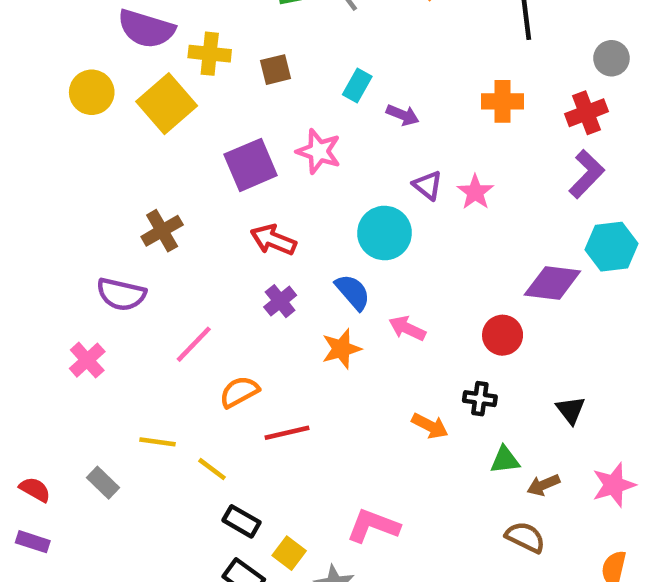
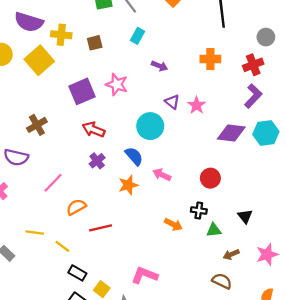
cyan rectangle: (357, 85) -> (138, 36), moved
purple diamond: (552, 283) -> (231, 133), moved
green triangle: (505, 460) -> (214, 230), moved

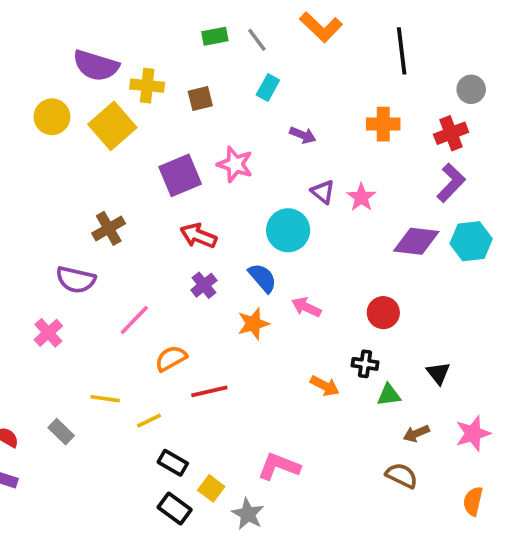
yellow line: (62, 246) -> (149, 421), turned -63

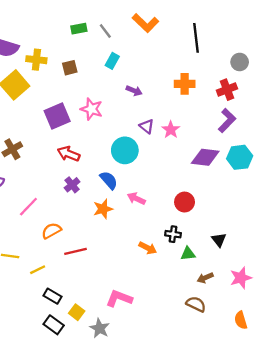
orange semicircle: (473, 501) -> (241, 320), turned -30

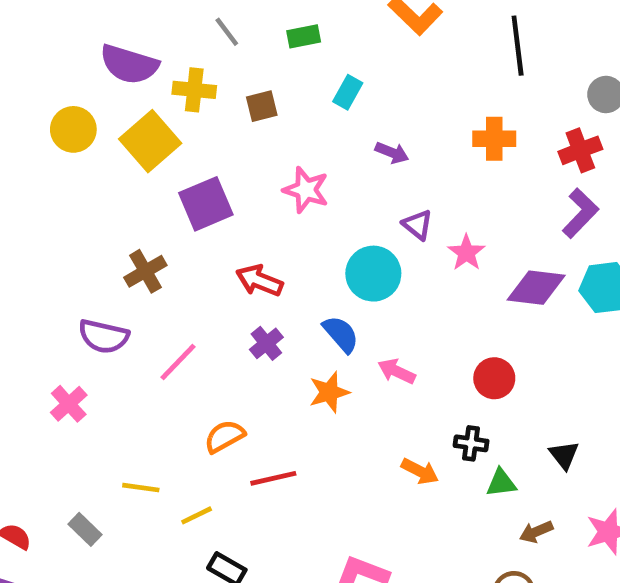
green rectangle: (79, 29) -> (304, 36), moved
gray line: (105, 31) -> (227, 32), moved
purple square: (57, 116) -> (206, 204), moved
pink star: (171, 130) -> (466, 253), moved
pink line: (28, 207) -> (178, 362), moved

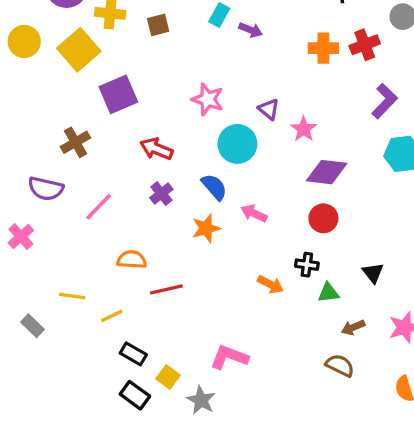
red cross: (580, 150) -> (365, 45), moved
purple arrow: (392, 153) -> (251, 30), moved
pink star: (306, 190) -> (208, 99), moved
purple diamond: (536, 288) -> (327, 172), moved
orange semicircle: (225, 436) -> (132, 260), turned 32

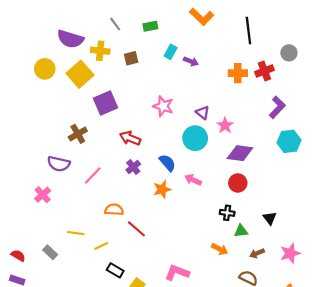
cyan circle: (237, 144) -> (195, 138), moved
orange arrow: (270, 284) -> (220, 249), moved
red line: (166, 289) -> (136, 229), turned 54

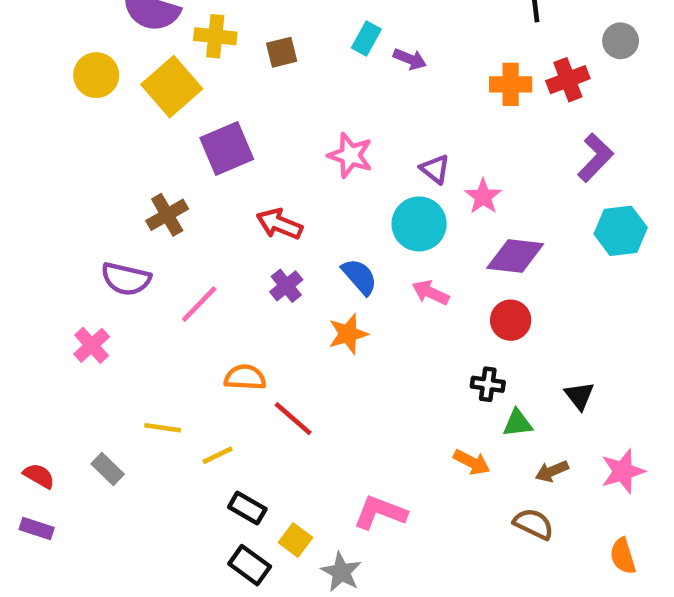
pink arrow: (193, 180) -> (430, 293), moved

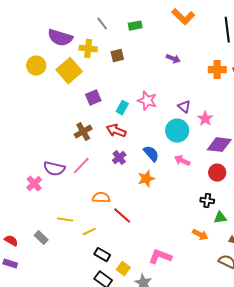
cyan rectangle: (366, 38) -> (122, 108), moved
purple square: (227, 148) -> (93, 98), size x0.7
brown cross: (167, 215) -> (83, 132), moved
purple semicircle: (126, 279) -> (54, 169), moved

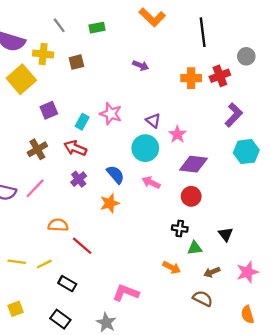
yellow line: (65, 220) -> (17, 262), moved
black rectangle: (102, 255) -> (67, 284), moved
yellow square: (123, 269) -> (16, 309), moved, turned 32

